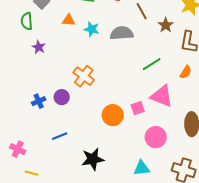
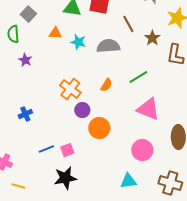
orange semicircle: (186, 72) -> (106, 85), moved
purple circle: (62, 97) -> (82, 110), moved
pink square: (138, 108) -> (67, 150), moved
black star: (93, 159) -> (65, 178), moved

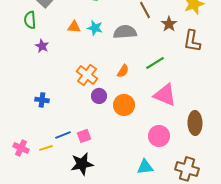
orange triangle: (55, 33) -> (74, 27), moved
blue cross: (25, 114) -> (42, 100), turned 32
orange circle: (99, 128) -> (124, 105), moved
yellow line: (18, 186) -> (46, 148), moved, turned -32

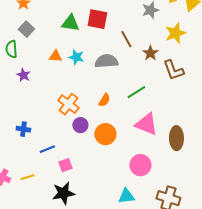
brown L-shape: (192, 41) -> (173, 70), turned -30
brown ellipse: (195, 123) -> (176, 138), moved
blue line: (63, 135) -> (47, 149), moved

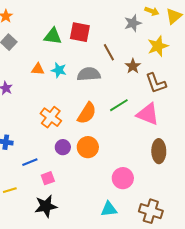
orange semicircle: (104, 100) -> (87, 113), size x1.6
pink triangle: (146, 124) -> (148, 114), moved
purple circle: (80, 125) -> (63, 147), moved

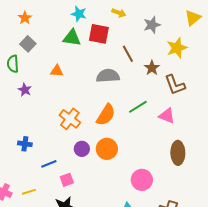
yellow arrow: (152, 11) -> (119, 13), moved
cyan star: (59, 70) -> (79, 14), moved
pink triangle: (148, 114) -> (167, 116), size x0.7

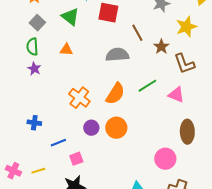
green triangle: (72, 38) -> (70, 17), moved, turned 30
green semicircle: (13, 64) -> (32, 47), moved
pink circle: (142, 180) -> (165, 159), moved

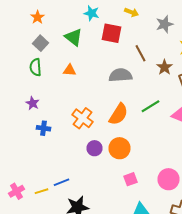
purple star: (34, 69) -> (32, 103), moved
blue cross: (34, 123) -> (44, 128), moved
blue line: (58, 143) -> (62, 182), moved
pink square: (76, 159) -> (130, 179), moved
pink cross: (13, 171) -> (16, 191), turned 35

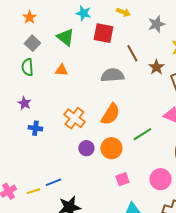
green line: (150, 106) -> (142, 134), moved

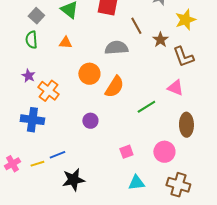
orange cross: (74, 118) -> (48, 91), moved
blue cross: (35, 128) -> (32, 120), moved, size x1.6
orange circle: (111, 148) -> (89, 74), moved

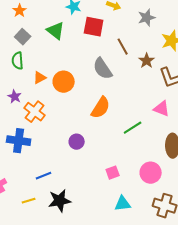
orange triangle: (65, 43) -> (40, 78), moved, turned -32
gray semicircle: (116, 48) -> (103, 69), turned -120
orange circle: (89, 74) -> (64, 82), moved
yellow line: (37, 164) -> (29, 201), moved

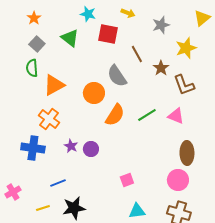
orange triangle: (40, 78) -> (54, 85), size x1.6
orange circle: (64, 82) -> (94, 93), moved
purple star: (15, 97) -> (71, 146), moved
green line: (133, 128) -> (147, 115), moved
pink circle: (151, 173) -> (178, 180), moved

